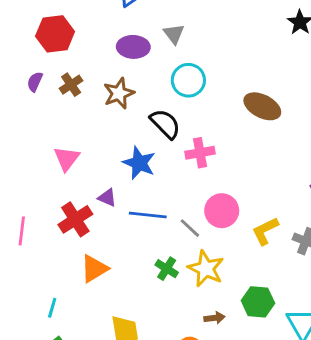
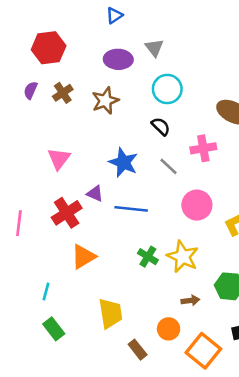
black semicircle: (165, 124) -> (161, 126), moved, size x0.7
pink cross: (200, 153) -> (203, 148), moved
gray line: (190, 228) -> (169, 166), moved

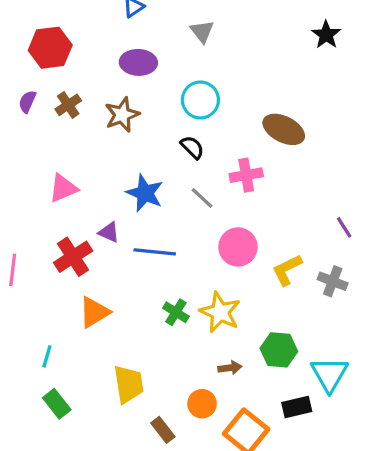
gray triangle: (154, 48) -> (202, 31), moved
pink triangle: (59, 159) -> (63, 188), turned 30

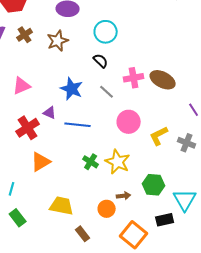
brown ellipse: (284, 129) -> (163, 80), moved
yellow trapezoid: (129, 384) -> (62, 206), turned -70
orange circle: (202, 404) -> (107, 209), moved

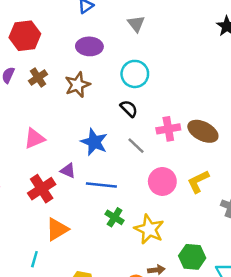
yellow L-shape: (159, 136) -> (198, 181), moved
green cross: (91, 162) -> (115, 217), moved
cyan line: (12, 189) -> (34, 259), moved

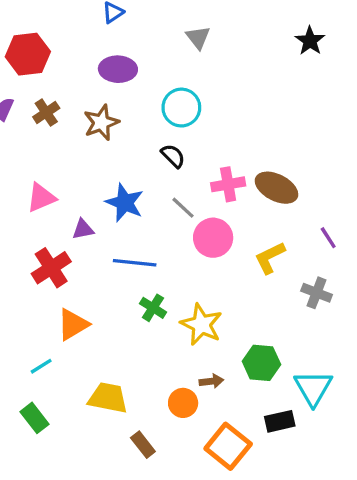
gray triangle: (136, 24) -> (198, 37), moved
purple triangle: (68, 171) -> (83, 229), moved, turned -35
pink circle: (162, 181) -> (213, 238), moved
cyan line: (34, 259) -> (41, 366), turned 42

